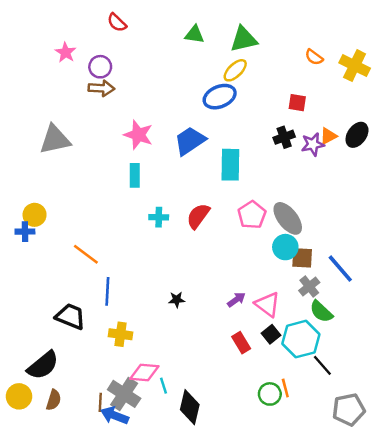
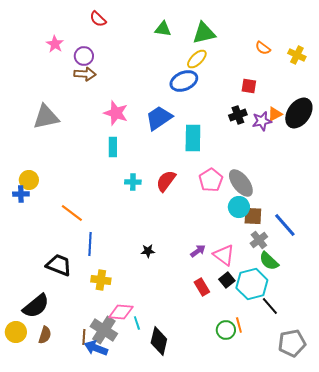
yellow cross: (355, 66) -> (297, 55), size x0.7
black ellipse: (357, 135) -> (299, 113), size x1.4

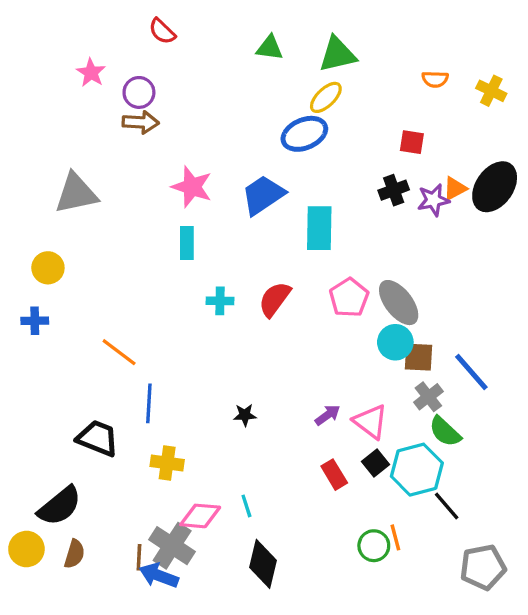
orange semicircle: (263, 48) -> (435, 79), turned -35
yellow circle: (29, 180) -> (48, 268), moved
cyan line: (137, 323) -> (246, 506), moved

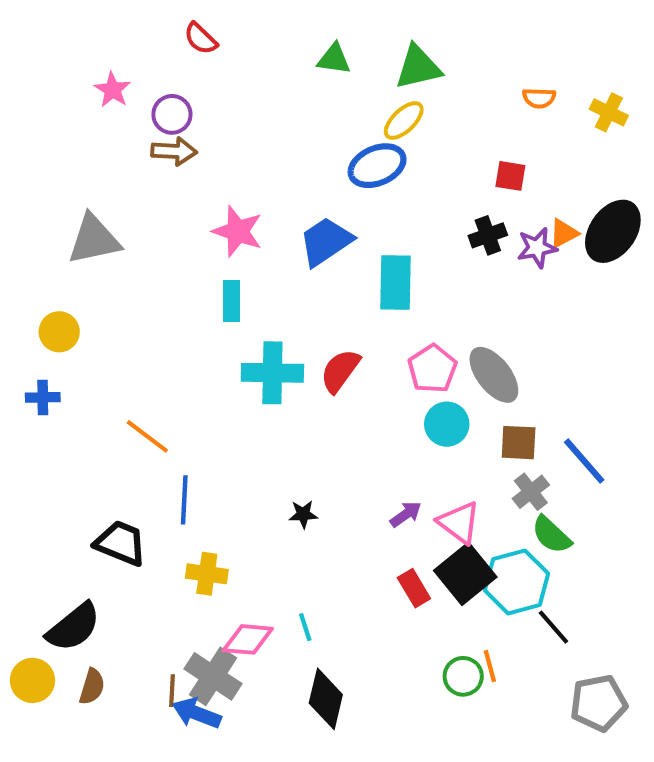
cyan cross: (220, 301) -> (272, 373), size x1.8
cyan circle: (395, 342) -> (447, 424), moved
black square: (375, 463) -> (465, 574), size x1.8

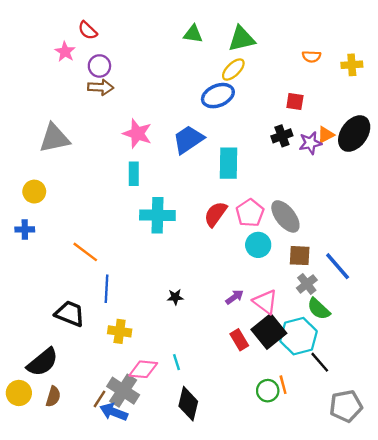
red semicircle: (201, 38) -> (88, 30), moved
yellow cross: (609, 112) -> (352, 65), turned -30
red semicircle: (340, 371) -> (216, 214), moved
brown line: (172, 691) -> (99, 399), turned 30

